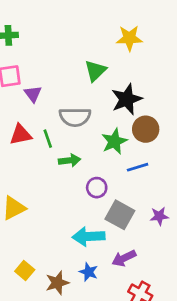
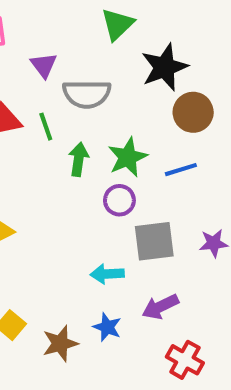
purple triangle: (33, 94) -> (44, 65), moved
green star: (114, 141) -> (128, 157), moved
green arrow: (70, 160) -> (79, 159), turned -75
gray square: (120, 215) -> (154, 241), turned -36
cyan arrow: (89, 237) -> (107, 274), size x0.7

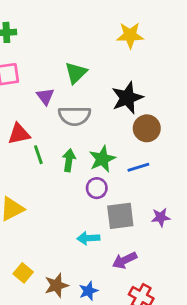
green triangle: (117, 24) -> (76, 73), moved
green line: (46, 127) -> (38, 155), moved
blue star: (107, 327) -> (88, 291), moved, turned 30

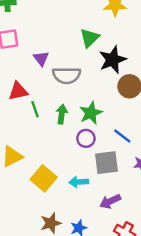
green triangle: (76, 73) -> (90, 38), moved
blue line: (138, 167) -> (122, 136), moved, turned 54
yellow square: (23, 273) -> (44, 178), moved, size x1.5

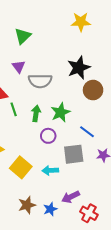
green triangle: (90, 38) -> (23, 36), moved
purple circle: (86, 138) -> (48, 136), moved
purple arrow: (110, 201) -> (71, 197), moved

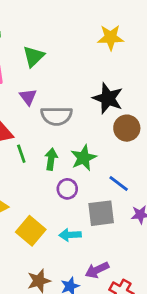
black star: (79, 68) -> (108, 98), turned -30

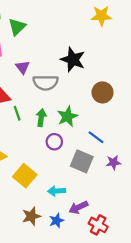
yellow star: (111, 37) -> (101, 16), moved
green triangle: (33, 56) -> (17, 27), moved
black star: (108, 98) -> (73, 60), moved
gray square: (101, 213) -> (82, 161), turned 30
cyan arrow: (70, 235) -> (56, 191), moved

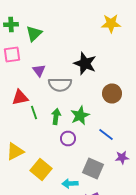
gray square: (82, 161) -> (93, 168), moved

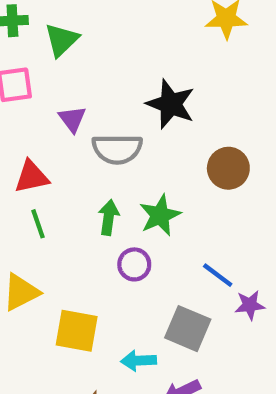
green line: (34, 112) -> (38, 224), moved
blue line: (106, 134) -> (218, 275), moved
yellow square: (41, 170) -> (77, 331), turned -30

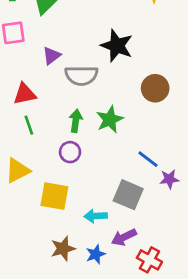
purple triangle: (72, 119) -> (52, 56), turned 30
purple circle: (134, 264) -> (70, 152), moved

